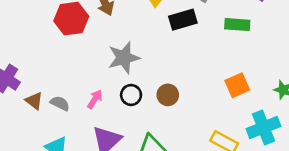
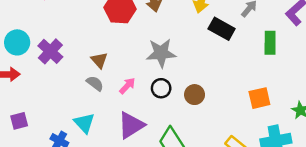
black rectangle: (183, 20) -> (222, 29), turned 35
green rectangle: (237, 25) -> (270, 43), turned 75
brown triangle: (34, 101) -> (99, 60), moved

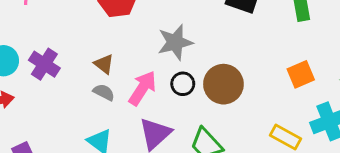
pink arrow: (127, 86) -> (142, 88), size x1.6
brown circle: (195, 95) -> (223, 84), size x1.6

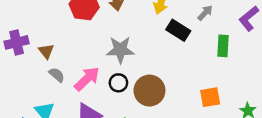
purple cross: (44, 64) -> (17, 42), turned 30
brown triangle: (104, 64) -> (46, 51), moved

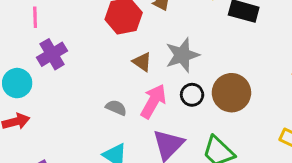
purple cross: (17, 42) -> (52, 54), moved
brown triangle: (46, 51) -> (142, 62), moved

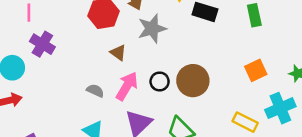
purple cross: (52, 54) -> (42, 44), turned -30
gray star: (182, 55) -> (152, 29), moved

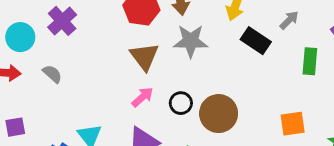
brown triangle: (118, 53) -> (144, 57), size x1.5
pink arrow: (127, 86) -> (142, 97), size x0.7
gray semicircle: (95, 91) -> (52, 74), moved

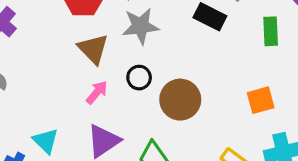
black circle: (181, 103) -> (139, 78), moved

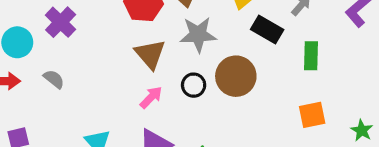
green rectangle: (271, 31) -> (311, 56), moved
brown circle: (180, 100) -> (236, 76), moved

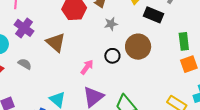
gray star: (198, 35) -> (111, 24), size x0.6
brown triangle: (150, 54) -> (56, 42), moved
green rectangle: (311, 56) -> (184, 41), moved

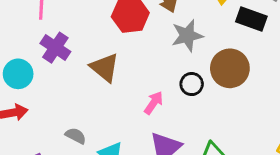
gray star: (111, 24) -> (187, 36), size x1.5
gray semicircle: (25, 64) -> (76, 136), moved

